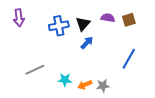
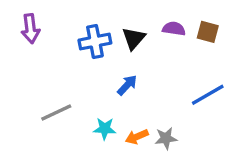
brown square: (129, 20) -> (208, 32), turned 32
blue arrow: (87, 43) -> (127, 85), moved
blue line: (129, 59) -> (208, 95), turned 30

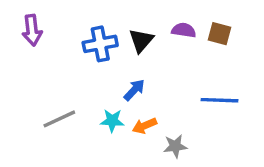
blue line: (208, 95) -> (220, 100), turned 32
cyan star: (105, 129) -> (112, 121), moved
orange arrow: (137, 137) -> (145, 126), moved

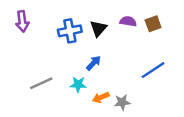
brown square: (220, 34) -> (153, 24), turned -35
blue line: (220, 100) -> (153, 70), turned -35
orange arrow: (145, 126) -> (101, 97), moved

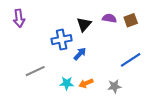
blue cross: (70, 31) -> (62, 40), moved
cyan star: (78, 84) -> (67, 83), moved
gray star: (122, 102) -> (114, 86), moved

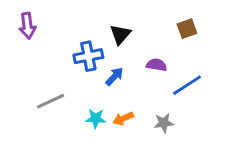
purple semicircle: (109, 18) -> (156, 65), moved

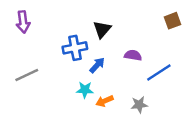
brown square: (187, 29) -> (172, 21), moved
gray line: (51, 101) -> (27, 75), moved
cyan star: (96, 119) -> (85, 90), moved

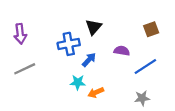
brown square: (172, 21) -> (151, 29), moved
purple arrow: (23, 22) -> (20, 34), moved
gray star: (139, 105) -> (142, 98), moved

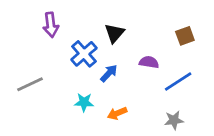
purple arrow: (20, 34) -> (51, 25), moved
blue cross: (69, 44) -> (84, 54), turned -30
cyan star: (78, 82) -> (84, 102), moved

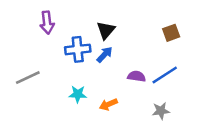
blue cross: (84, 54) -> (78, 49), turned 35
purple semicircle: (149, 62) -> (137, 76), moved
blue arrow: (109, 73) -> (105, 55), moved

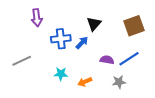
black triangle: (106, 30) -> (94, 24), moved
brown square: (171, 33) -> (134, 26), size x1.5
gray star: (161, 111) -> (119, 82), moved

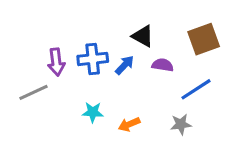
purple arrow: (37, 18) -> (56, 62), moved
black triangle: (94, 24) -> (143, 36), turned -42
purple semicircle: (107, 60) -> (163, 65), moved

